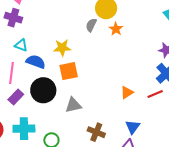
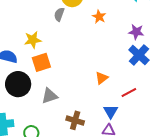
orange star: (116, 29) -> (99, 17), moved
red line: (155, 94) -> (129, 92), moved

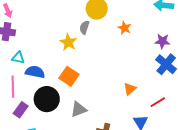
yellow star: (33, 40) -> (68, 42), moved, turned -30
orange square: (41, 62) -> (69, 76), turned -36

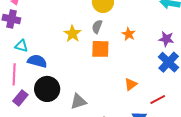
gray semicircle: (84, 27) -> (97, 27), moved
orange star: (124, 28) -> (129, 34), moved
orange square: (69, 76) -> (100, 49), moved, turned -36

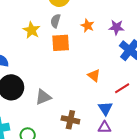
purple star: (166, 39) -> (117, 27), moved
orange triangle: (131, 84) -> (94, 76), turned -40

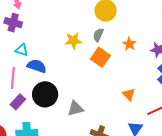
yellow star: (32, 30) -> (73, 41), turned 30
orange square: (61, 43) -> (100, 57), turned 30

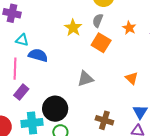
yellow star: (73, 41) -> (73, 28), turned -30
black circle: (45, 94) -> (55, 109), moved
gray triangle: (75, 108) -> (85, 79), moved

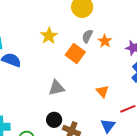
gray semicircle: (98, 21) -> (87, 36), moved
black circle: (55, 109) -> (54, 120), moved, size x0.6

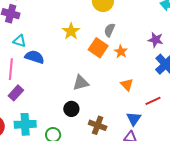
orange star: (105, 41) -> (121, 52), moved
black circle: (54, 120) -> (71, 109), moved

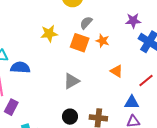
gray semicircle: (109, 30) -> (86, 23), turned 32
yellow star: (71, 31) -> (49, 34), turned -30
black circle: (71, 109) -> (70, 117), moved
blue triangle: (134, 119) -> (132, 102), turned -49

